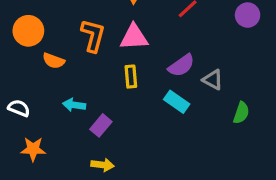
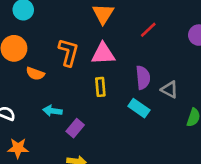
purple semicircle: (181, 65) -> (143, 78), turned -60

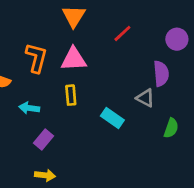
purple semicircle: (143, 78) -> (161, 74), moved
cyan arrow: (53, 111) -> (29, 108), moved

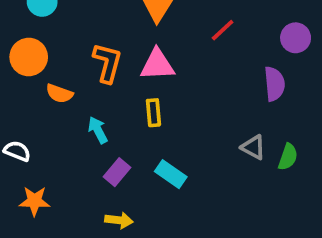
gray triangle: (145, 98) -> (253, 147), moved
cyan arrow: (29, 108) -> (98, 130), turned 54
cyan rectangle: (112, 118) -> (171, 174), moved

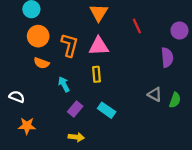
red line: (223, 30) -> (137, 26), turned -72
orange circle: (29, 57) -> (38, 36), moved

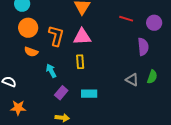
red line: (137, 26) -> (126, 19), moved, turned -48
green semicircle: (175, 100) -> (152, 77), moved
cyan rectangle: (107, 110) -> (89, 94), turned -35

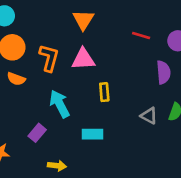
yellow rectangle: (80, 62) -> (104, 92), moved
cyan arrow: (51, 71) -> (60, 104), moved, size x1.5
purple rectangle: (61, 93) -> (37, 133), moved

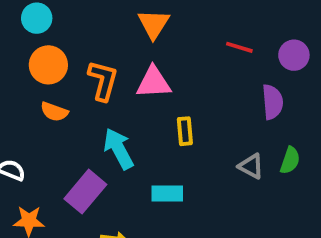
purple rectangle: (37, 133) -> (85, 192), size x1.5

